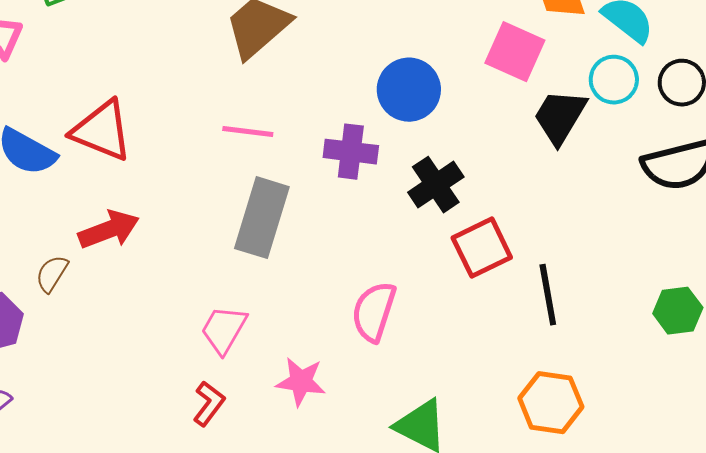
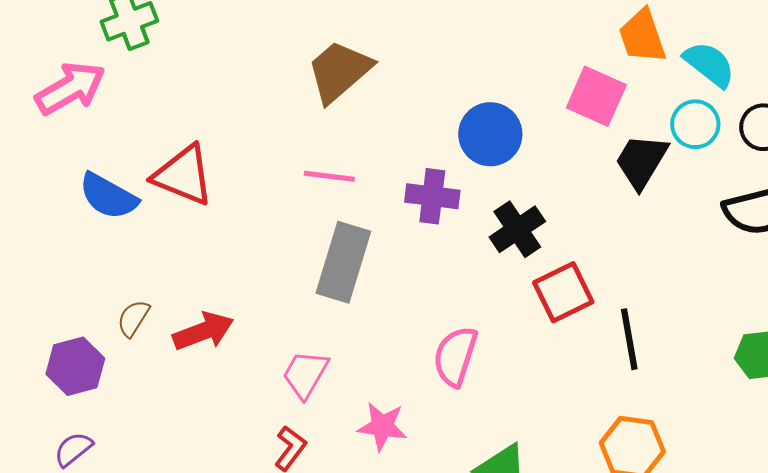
red arrow: (109, 230) -> (203, 331), moved

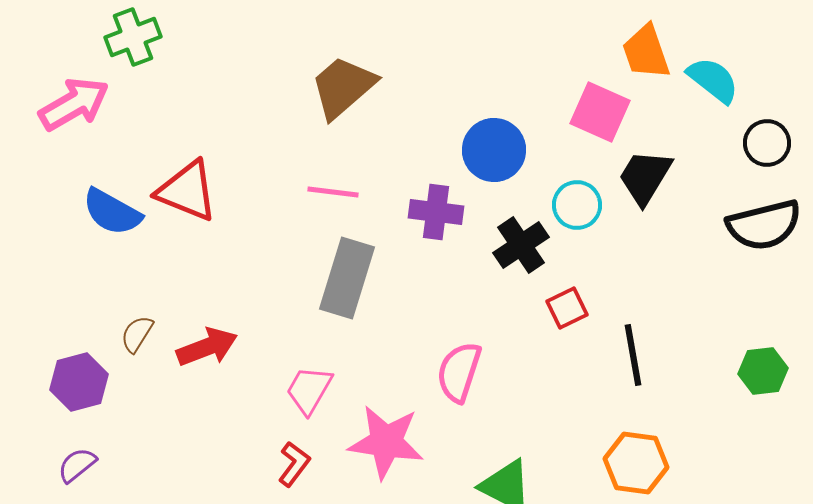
cyan circle: (695, 124) -> (577, 205), moved
red square: (563, 292) -> (567, 308), size x0.7
pink star: (382, 426) -> (386, 442), size x1.5

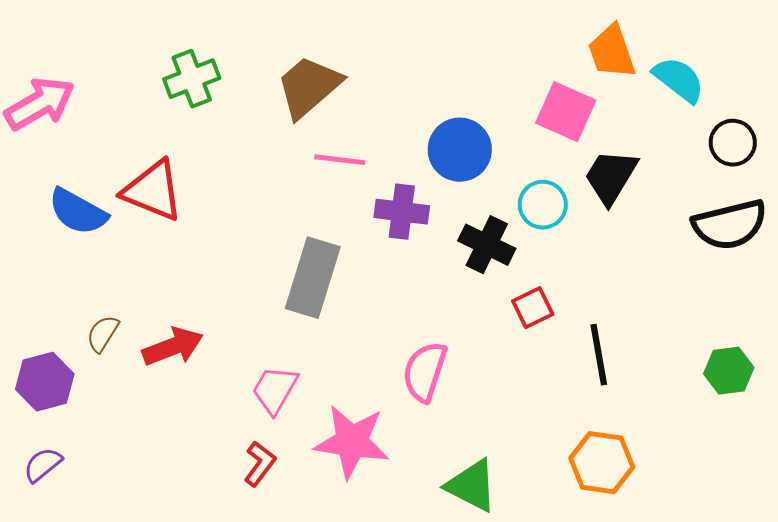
green cross: (133, 37) -> (192, 79), moved
pink line: (333, 192) -> (340, 160), moved
black cross: (521, 245) -> (487, 245), turned -30

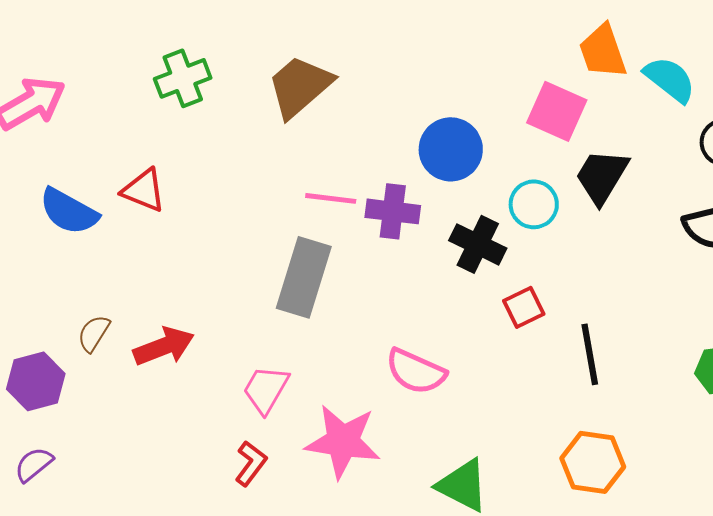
pink line: (340, 160) -> (331, 198), moved
red triangle: (153, 191) -> (144, 190), size x0.7
pink semicircle: (425, 372) -> (416, 371), turned -84

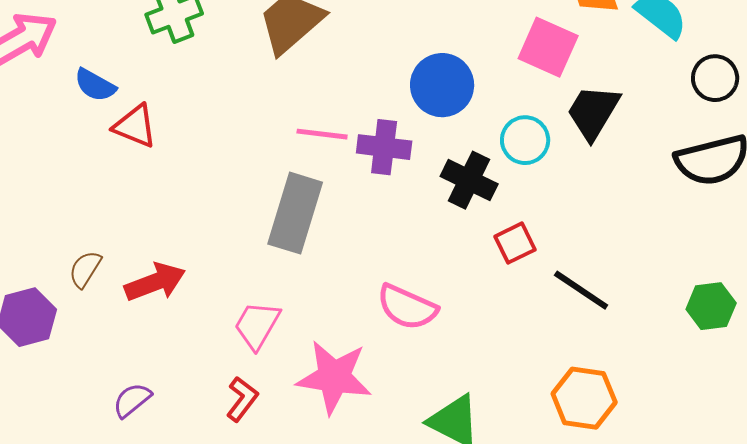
blue semicircle: (69, 211) -> (95, 85), moved, size x0.7
black line: (590, 354) -> (581, 290), turned -46
purple semicircle: (34, 464) -> (132, 400), moved

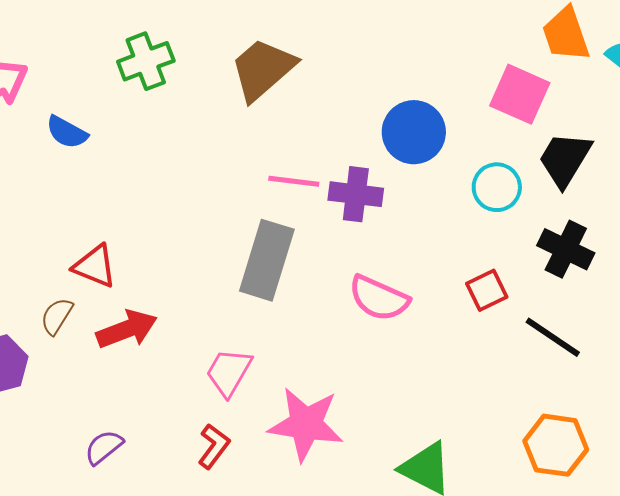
red triangle: (135, 126) -> (95, 266), moved
black cross: (469, 180) -> (566, 249), moved
pink semicircle: (407, 307) -> (379, 298), moved

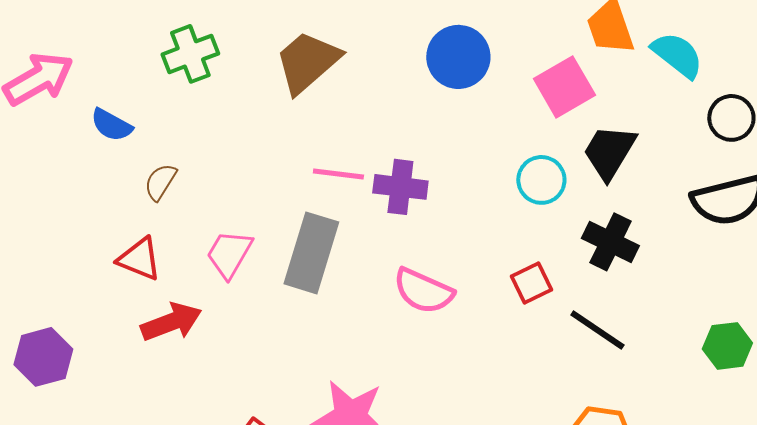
pink square: (520, 94) -> (564, 87), turned 36
blue circle: (414, 132) -> (458, 57), moved
brown semicircle: (57, 316) -> (160, 182), moved
pink trapezoid: (229, 372) -> (229, 254), moved

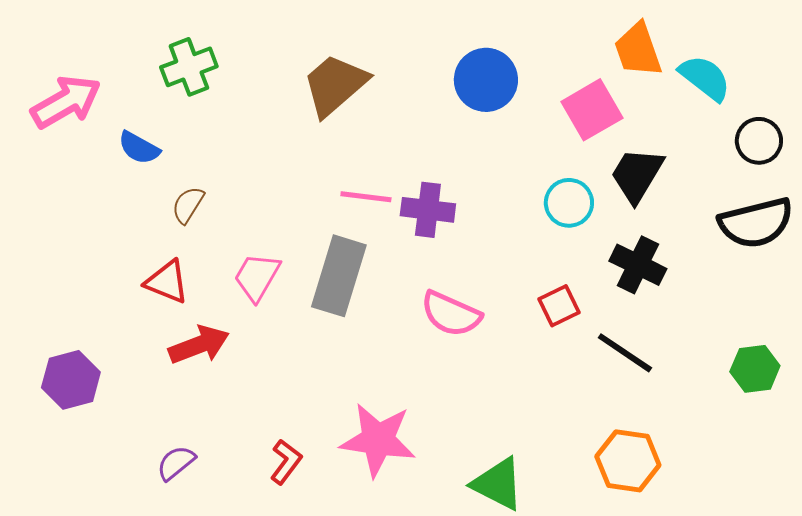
green cross: (190, 54) -> (189, 67), moved

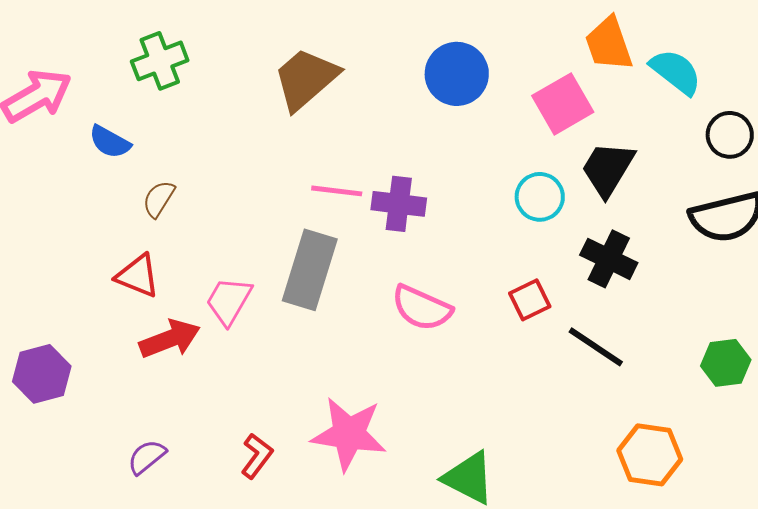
pink trapezoid: (257, 277) -> (229, 301), moved
orange hexagon: (628, 461) -> (650, 455), moved

